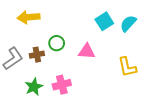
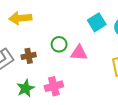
green circle: (57, 43) -> (59, 44), moved

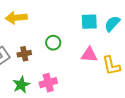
cyan square: (97, 22) -> (89, 22), turned 30
pink triangle: (79, 53) -> (89, 55), moved

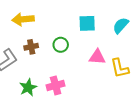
cyan square: (89, 22) -> (87, 23), moved
brown cross: (24, 54) -> (31, 47), moved

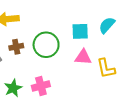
cyan square: (87, 23) -> (80, 31), moved
green circle: (61, 45) -> (46, 45), size x1.6

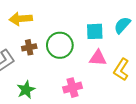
yellow L-shape: (106, 68) -> (121, 70), turned 45
pink cross: (41, 86) -> (73, 88), moved

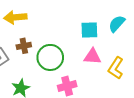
green circle: (60, 45) -> (50, 57), moved

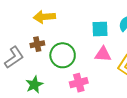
yellow arrow: (15, 17) -> (44, 17), moved

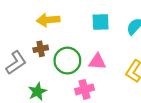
cyan square: (100, 29) -> (101, 22), moved
pink triangle: (103, 54) -> (97, 62), moved

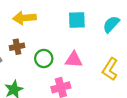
green circle: (67, 61) -> (44, 58), size x0.7

